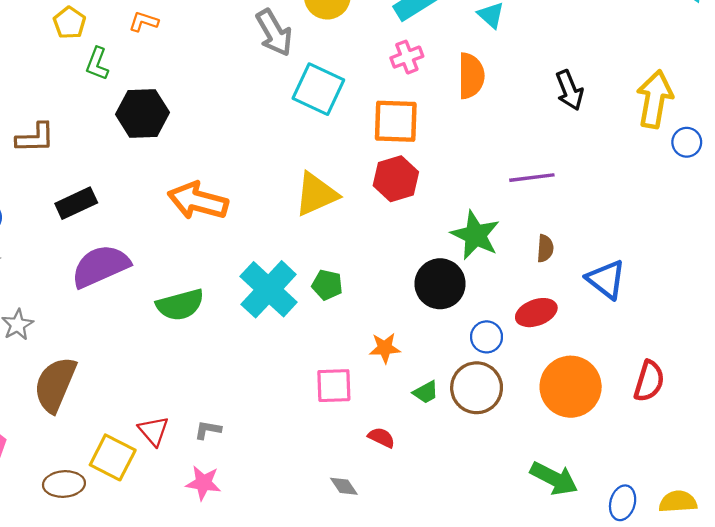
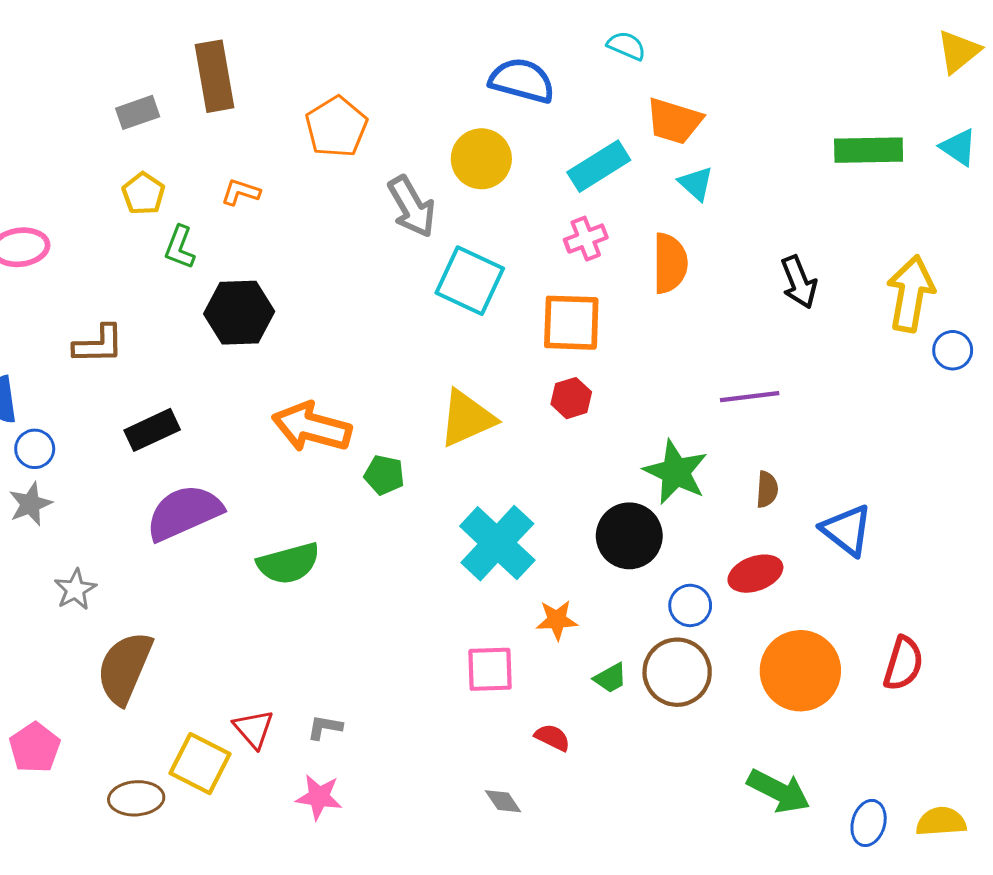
red hexagon: (396, 179) -> (571, 398), size x0.7
green pentagon: (327, 285) -> (384, 475), moved
cyan cross: (269, 289) -> (497, 543), moved

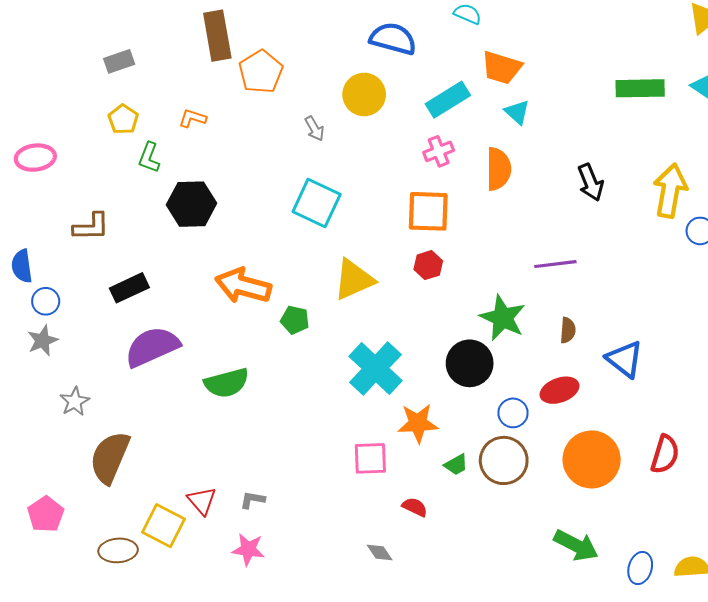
brown rectangle: (215, 76) -> (217, 36), moved
gray arrow: (412, 207) -> (314, 129), size x0.6
cyan square: (470, 281) -> (317, 203), moved
orange star: (557, 620) -> (418, 423), size x1.4

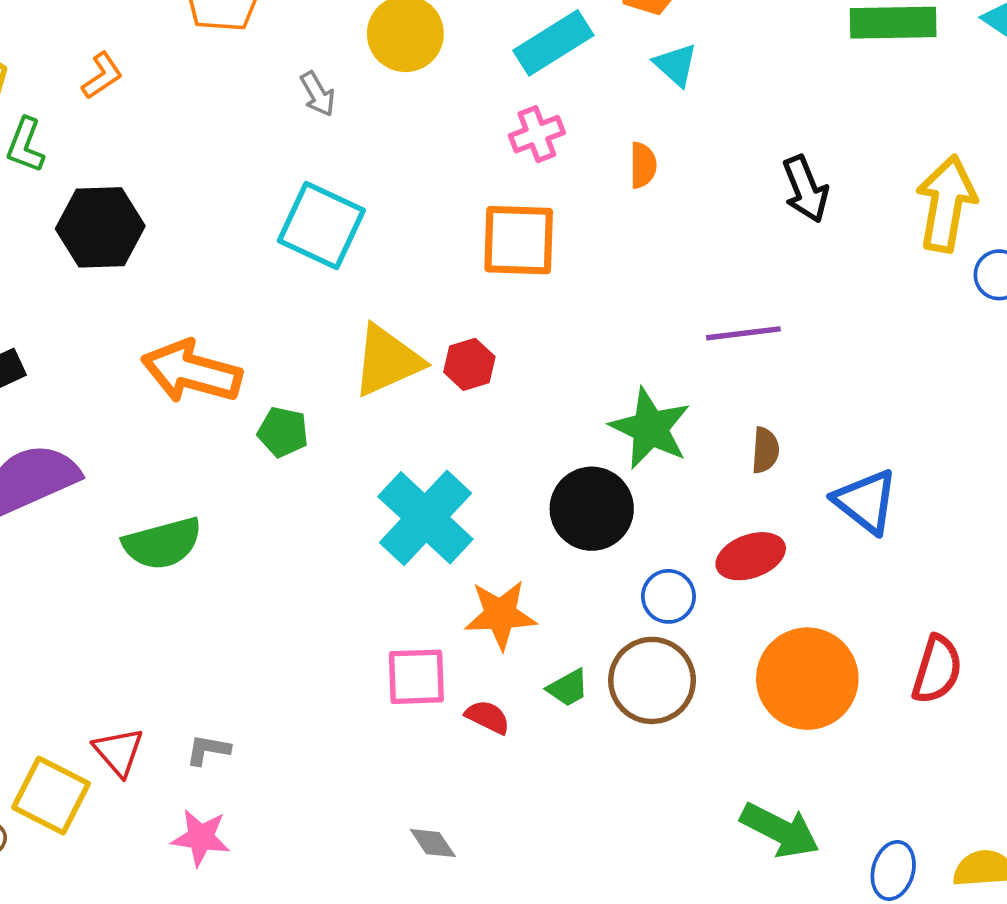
orange L-shape: (192, 118) -> (102, 76), turned 128
orange semicircle: (499, 169) -> (643, 165), size x0.6
red hexagon: (428, 265) -> (469, 364), moved
red semicircle: (415, 507) -> (488, 717), moved

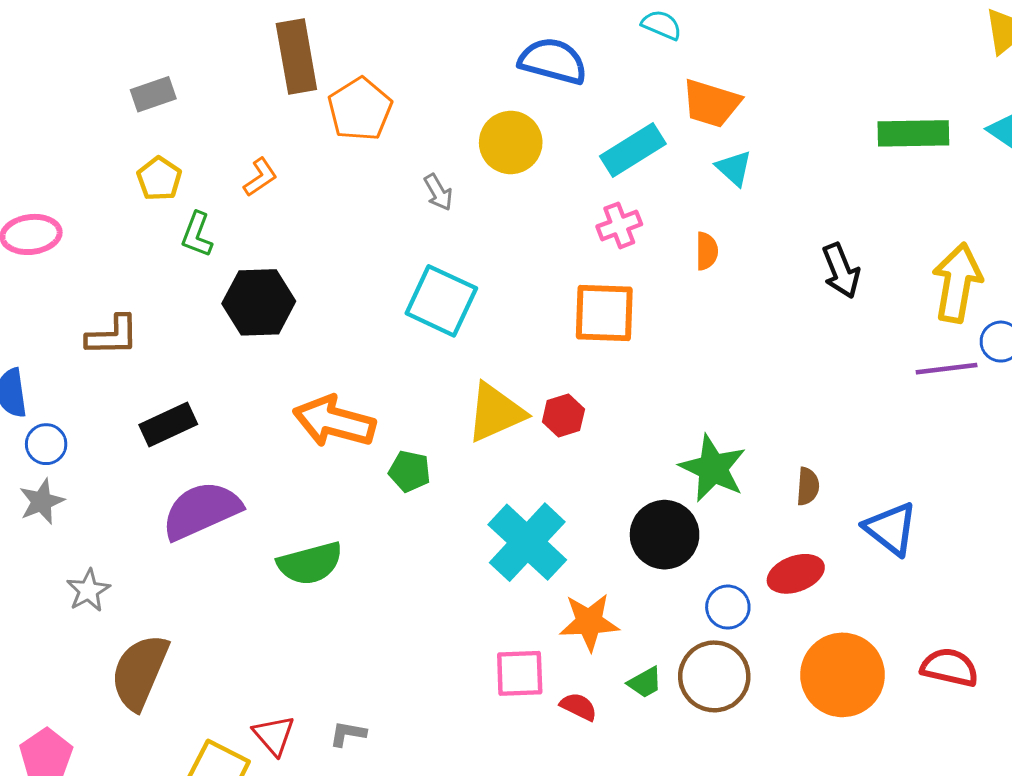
purple line: (743, 333) -> (947, 369), moved
red semicircle: (937, 669) -> (950, 667), turned -94

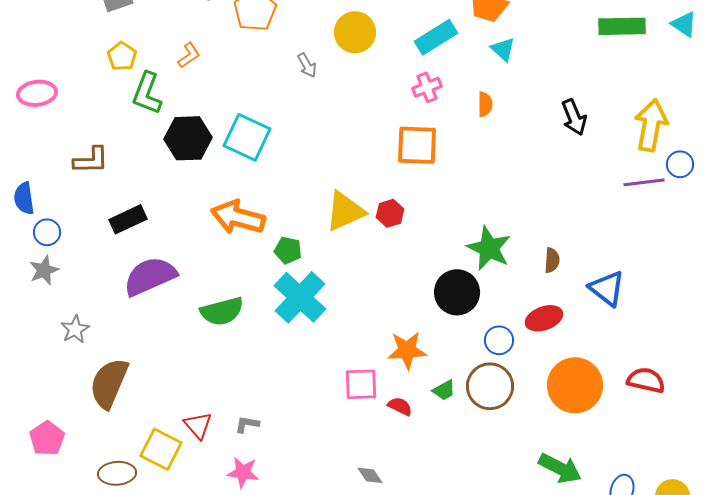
green L-shape: (197, 234) -> (147, 93), size x1.4
cyan square: (441, 301) -> (247, 137), moved
cyan cross: (527, 542) -> (300, 297), moved

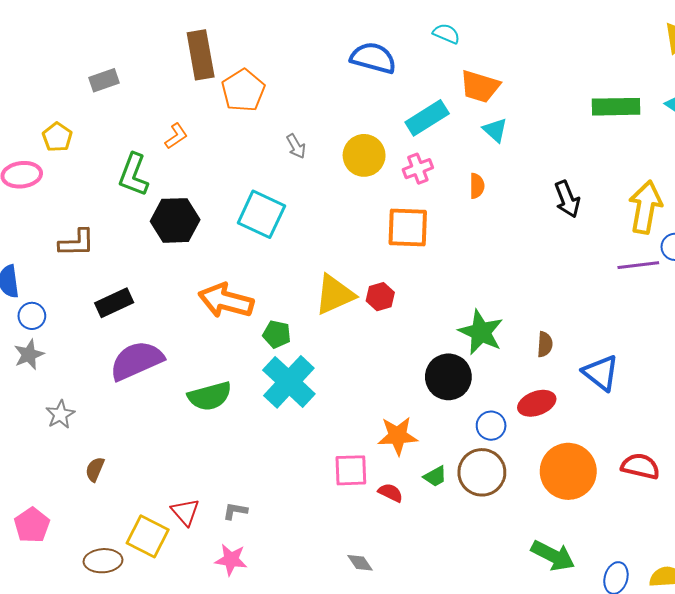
yellow circle: (355, 32) -> (364, 155), moved
yellow pentagon: (122, 56) -> (57, 137), moved
cyan square: (247, 137) -> (261, 214), moved
brown semicircle: (109, 383) -> (95, 469), size x0.5

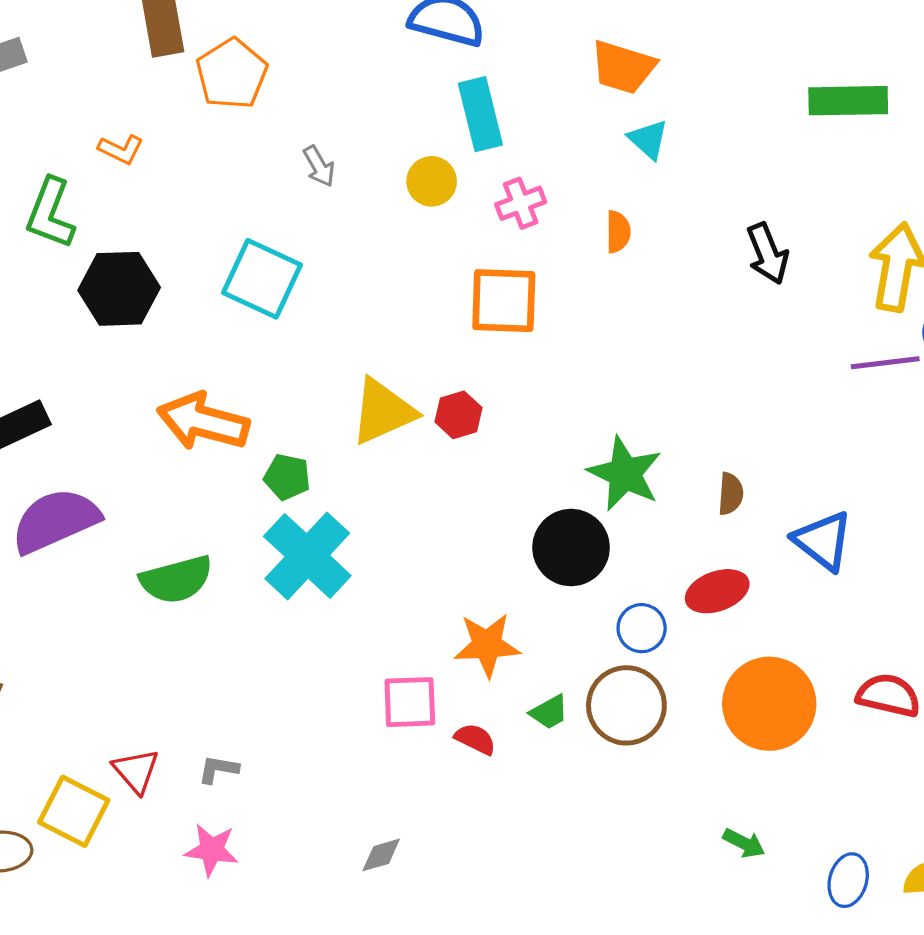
cyan rectangle: (427, 118) -> (480, 114), moved, turned -72
orange L-shape: (176, 136) -> (121, 149), turned 60
yellow circle: (364, 155) -> (432, 181), size x0.7
green arrow: (553, 556) -> (744, 843), size x0.6
gray diamond: (360, 563) -> (381, 855), moved, turned -72

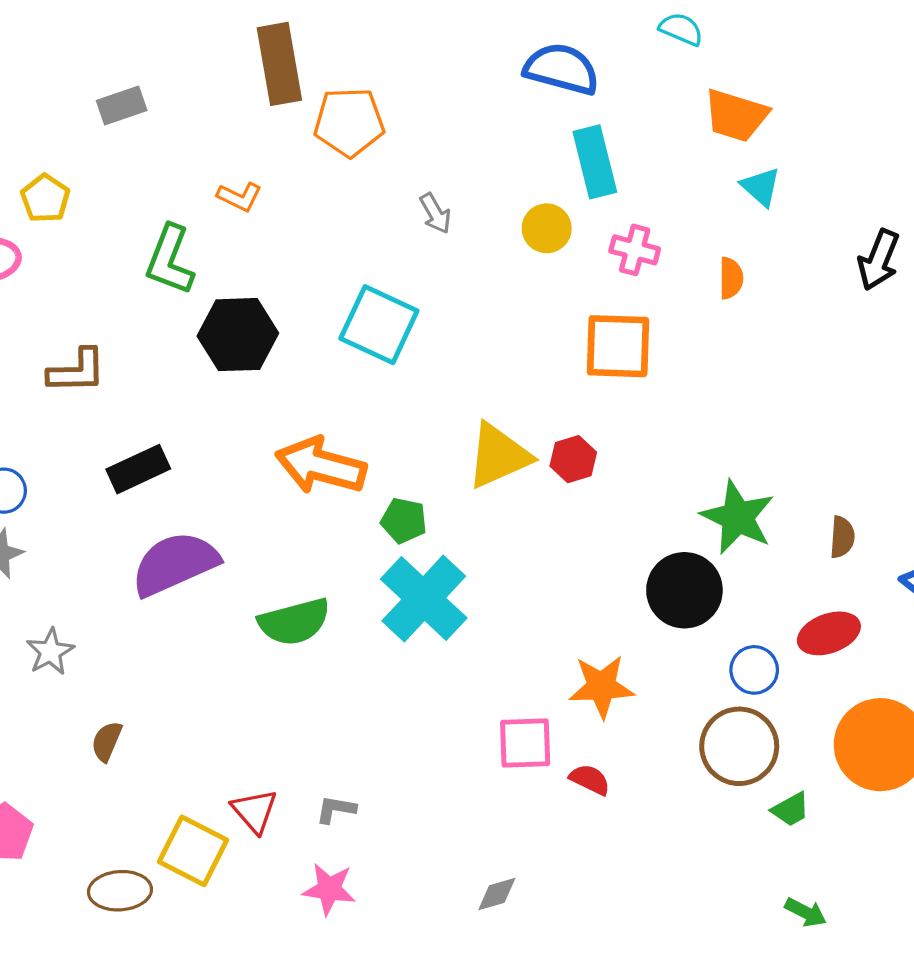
orange pentagon: (232, 74) -> (349, 122), turned 30
pink cross: (521, 203) -> (635, 250), turned 36
black arrow: (768, 254) -> (879, 260), moved, turned 44
green trapezoid: (549, 712) -> (791, 809), moved
green arrow: (744, 843) -> (806, 912), moved

